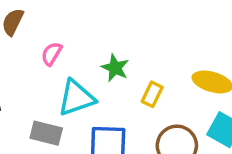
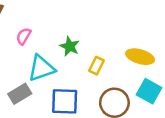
gray rectangle: (46, 133) -> (20, 94), turned -45

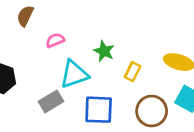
pink semicircle: (24, 36) -> (55, 40), turned 36

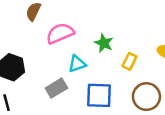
pink semicircle: (55, 40) -> (60, 33), size x1.6
cyan triangle: (74, 74) -> (77, 64), size x0.7

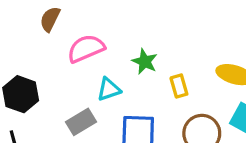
yellow rectangle: (129, 61) -> (179, 86), turned -42

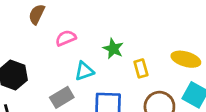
pink semicircle: (86, 48) -> (66, 38), size x0.7

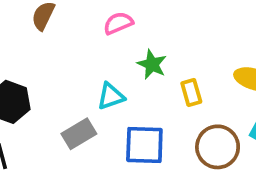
pink semicircle: (66, 38) -> (118, 23), moved

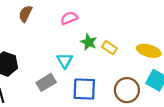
yellow rectangle: (191, 93) -> (109, 48), moved, turned -40
cyan triangle: (111, 96) -> (65, 61), turned -42

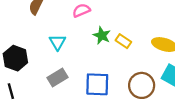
cyan triangle: (65, 61) -> (57, 42), moved

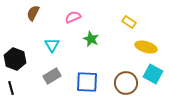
yellow rectangle: (123, 41) -> (129, 22), moved

